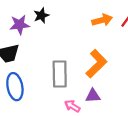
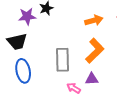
orange arrow: (102, 20) -> (94, 20), moved

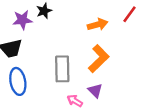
purple triangle: (92, 79) -> (95, 91), turned 48

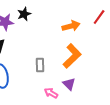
gray rectangle: (62, 69) -> (40, 65), size x0.6

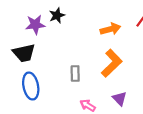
purple triangle: (69, 84) -> (120, 99), moved

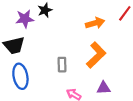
purple triangle: (120, 99) -> (104, 88), turned -48

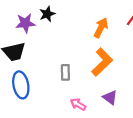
orange arrow: (95, 23) -> (101, 28), turned -48
purple triangle: (104, 88) -> (110, 97), turned 40

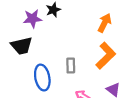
blue ellipse: (21, 85) -> (42, 78), moved

